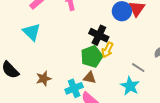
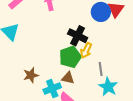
gray line: (138, 68) -> (101, 69), moved, turned 48
brown star: (44, 79) -> (31, 75), moved

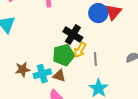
gray line: (101, 69) -> (95, 59), moved
cyan cross: (52, 89) -> (42, 74), moved

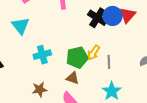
black cross: (73, 35) -> (97, 18), moved
brown star: (23, 69) -> (40, 89), moved
cyan cross: (42, 74) -> (42, 55), moved

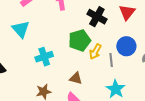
blue circle: (113, 16) -> (126, 46), moved
green pentagon: (77, 57) -> (80, 40), moved

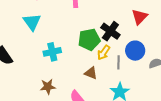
black cross: (97, 17) -> (110, 31), moved
brown triangle: (76, 78) -> (91, 73), moved

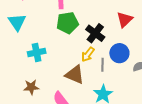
green pentagon: (89, 40) -> (67, 23), moved
brown triangle: (91, 73) -> (75, 75), size x1.5

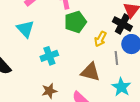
black cross: (95, 33) -> (122, 24), moved
yellow arrow: (88, 54) -> (100, 39), moved

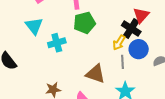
yellow arrow: (100, 39) -> (119, 43), moved
cyan cross: (49, 56) -> (57, 43), moved

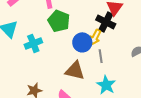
green pentagon: (84, 23) -> (59, 21), turned -30
blue circle: (139, 49) -> (82, 42), moved

